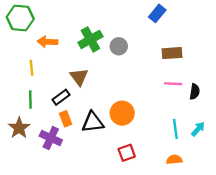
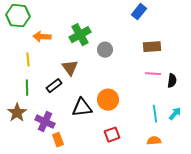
gray circle: (119, 46) -> (105, 50), moved
orange rectangle: (66, 119) -> (58, 140), moved

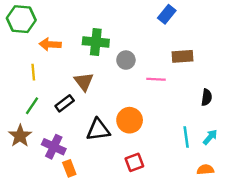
green cross: (80, 35) -> (96, 42), turned 35
pink line: (153, 74) -> (156, 79), moved
green line: (27, 88) -> (32, 106), turned 35
orange semicircle: (154, 141) -> (205, 170), moved

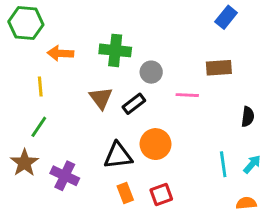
blue rectangle: (167, 14) -> (226, 17), moved
black rectangle: (65, 103) -> (134, 104), moved
orange rectangle: (69, 168) -> (125, 193), moved

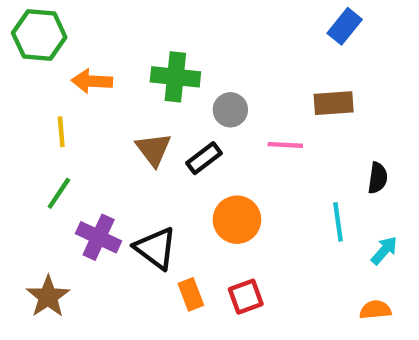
black triangle: (118, 156) -> (156, 248), moved, turned 44
brown star: (24, 163) -> (48, 297), moved
cyan line: (223, 164) -> (338, 222), moved
purple cross: (65, 176) -> (99, 237), moved

